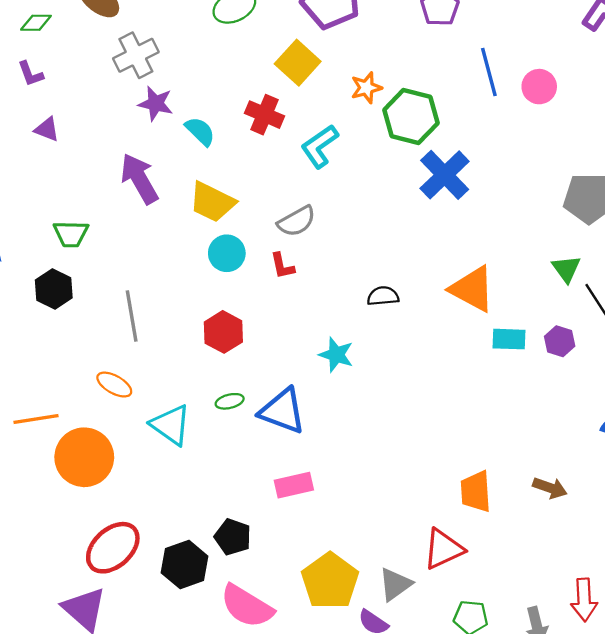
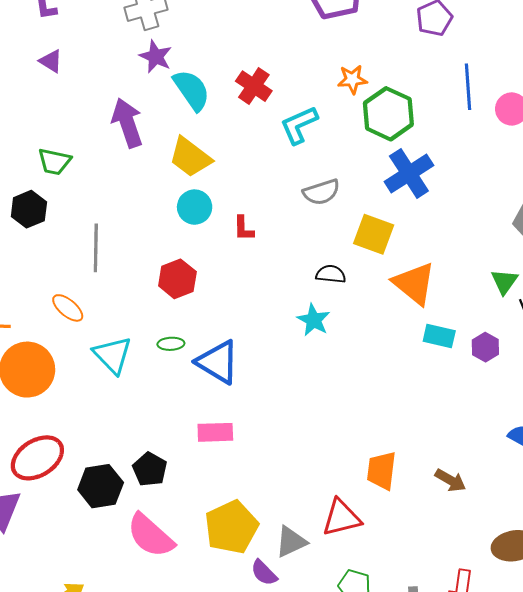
yellow square: (298, 63) -> (374, 234), moved, turned -33
cyan semicircle: (200, 131) -> (192, 90), size x1.4
gray semicircle: (297, 221) -> (321, 192), moved
cyan star: (336, 355) -> (314, 320), moved

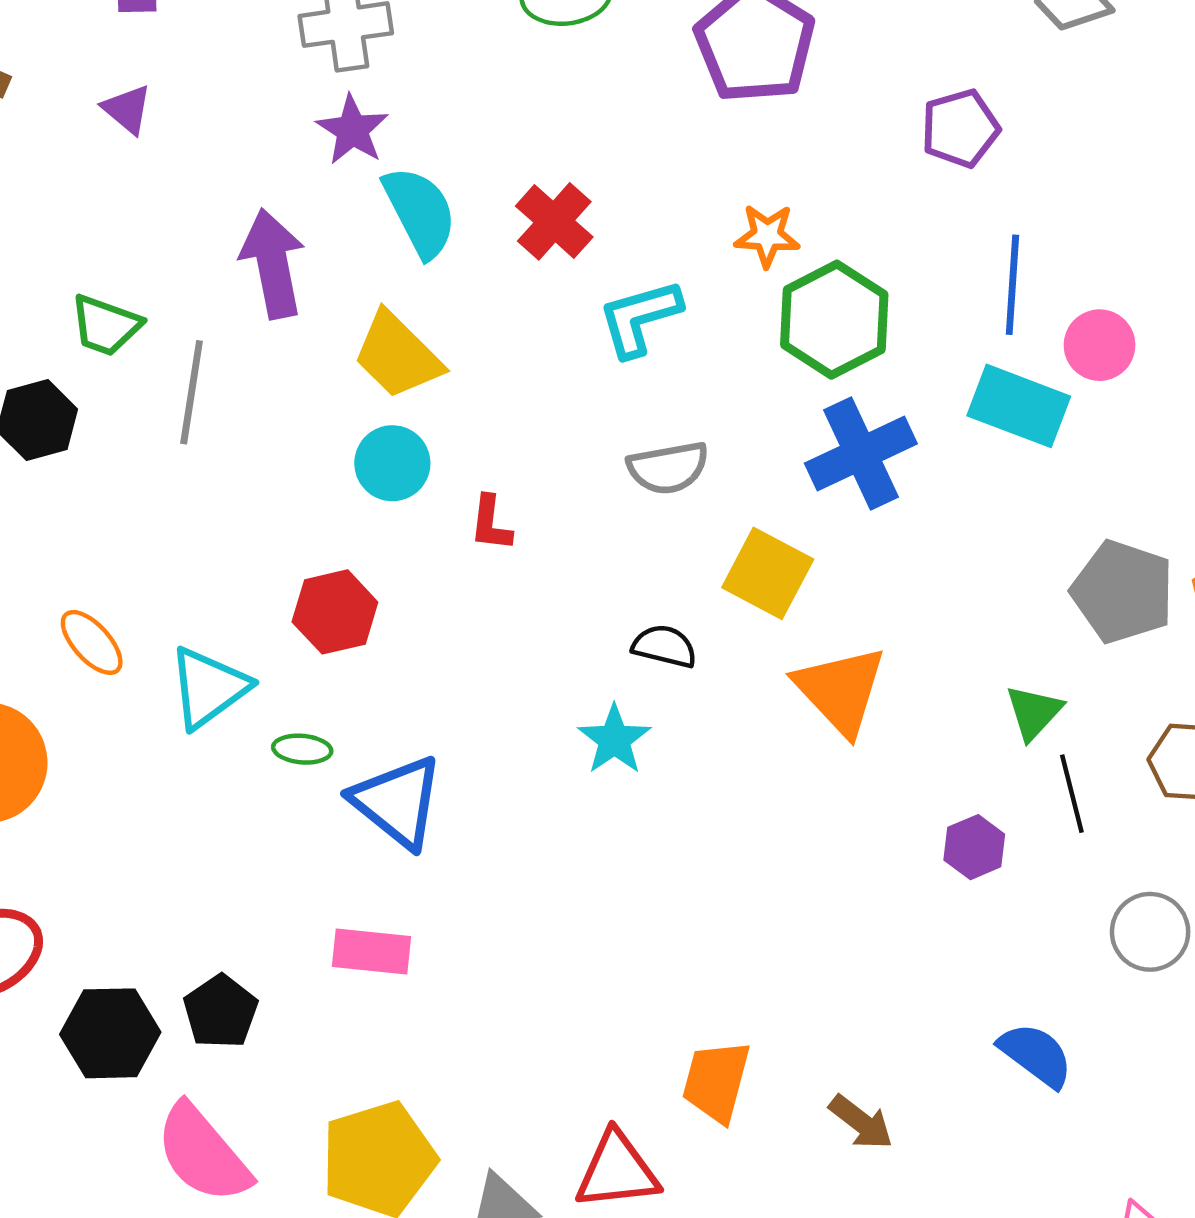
gray line: (96, 248) -> (192, 392), moved
cyan rectangle: (439, 336) -> (1019, 406), moved, size x1.4
cyan triangle: (113, 355) -> (209, 688), moved, turned 30

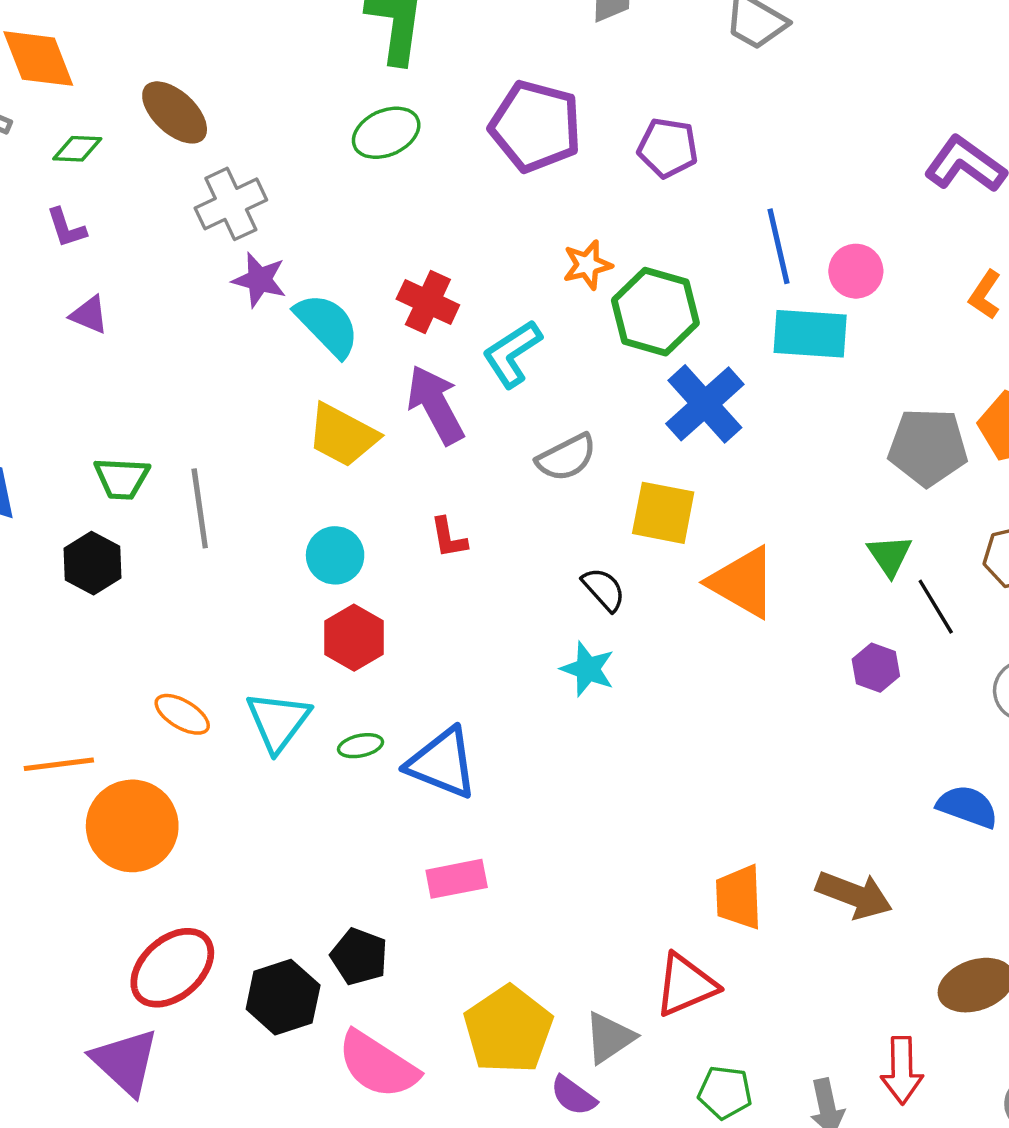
purple pentagon: (960, 128) -> (668, 148), moved, turned -30
purple arrow: (273, 264) -> (436, 405), moved
cyan circle: (392, 463) -> (335, 555), moved
black semicircle: (664, 646) -> (604, 589), turned 51
brown arrow: (861, 1122) -> (854, 895), size x1.4

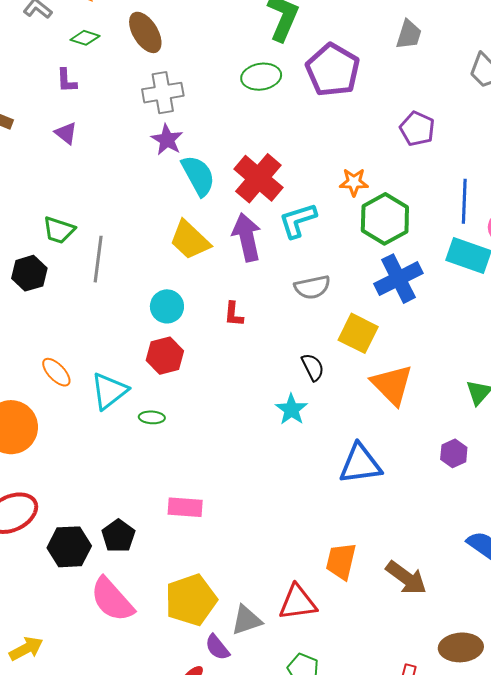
purple pentagon: (536, 126) -> (333, 70), moved
red cross: (428, 302) -> (258, 178), size x1.4
blue triangle: (442, 763) -> (360, 464), moved, turned -45

